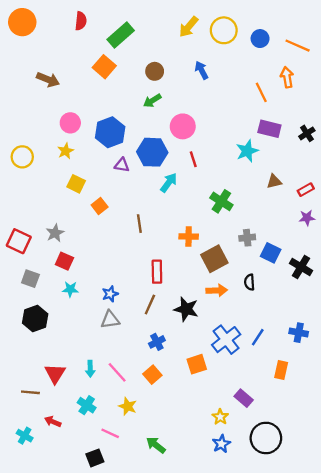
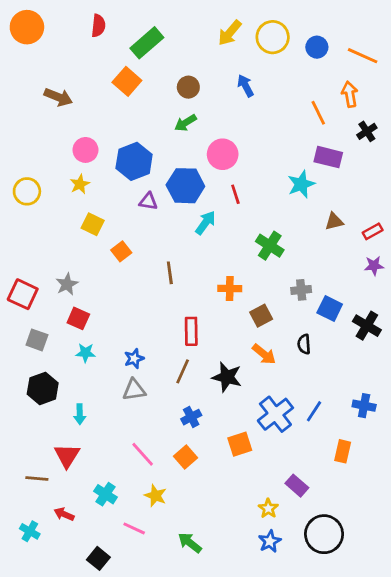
black cross: (307, 133) -> (367, 131), moved
brown square: (214, 259) -> (261, 316), size x0.7
orange arrow: (217, 290) -> (264, 354), turned 42
cyan arrow: (90, 369) -> (80, 414), moved
black square: (95, 458) -> (98, 558), moved, turned -30

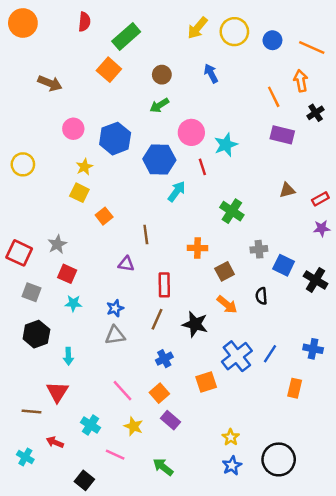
yellow star: (80, 184) -> (84, 167), moved
cyan star: (301, 184) -> (226, 145), moved
purple triangle: (148, 201) -> (126, 264), moved
purple rectangle: (297, 486) -> (170, 420), moved

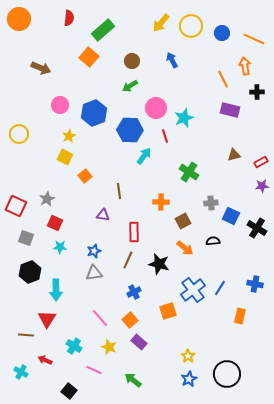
black cross: (316, 113) -> (257, 92), turned 32
black semicircle: (261, 296) -> (213, 241), turned 88
cyan arrow: (68, 356) -> (56, 290), size x1.5

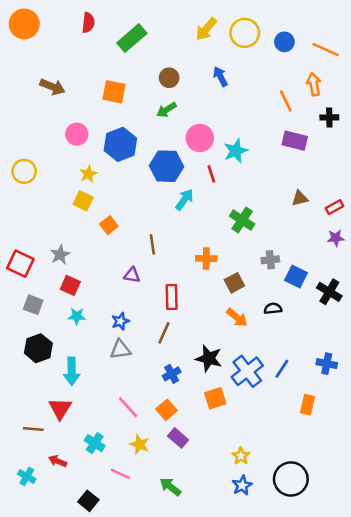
orange square: (89, 57) -> (114, 92), moved, turned -30
black star: (159, 264) -> (209, 358), moved

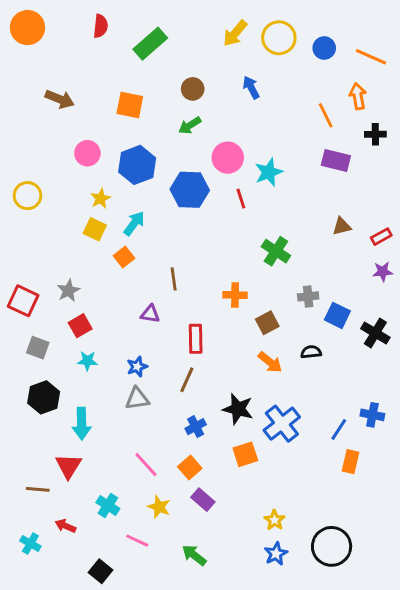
cyan arrow: (184, 200) -> (134, 223), moved
red square: (70, 285) -> (80, 326), turned 36
blue line: (282, 369) -> (339, 429), moved

